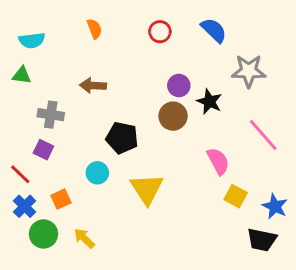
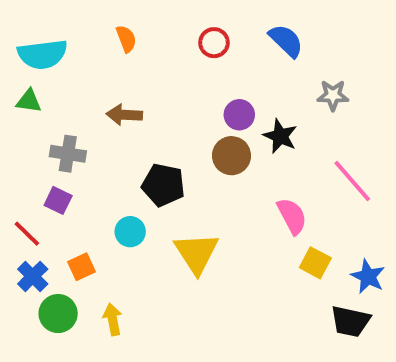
cyan semicircle: (32, 40) -> (42, 54), size x1.4
gray star: (249, 71) -> (333, 95), size x0.7
yellow arrow: (84, 238) -> (113, 319), turned 35

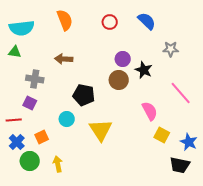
orange semicircle: (126, 39) -> (65, 20), size x1.5
red line: (27, 234) -> (14, 120), turned -49

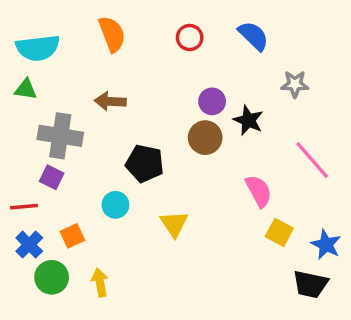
gray cross: (35, 79) -> (60, 136), size x1.4
yellow triangle: (101, 130) -> (174, 224), size x0.7

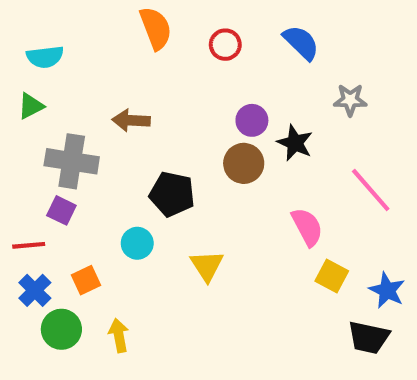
orange semicircle: (112, 34) -> (156, 28), moved
cyan semicircle: (38, 48) -> (45, 57), size x0.7
green triangle: (26, 89) -> (31, 106), turned -35

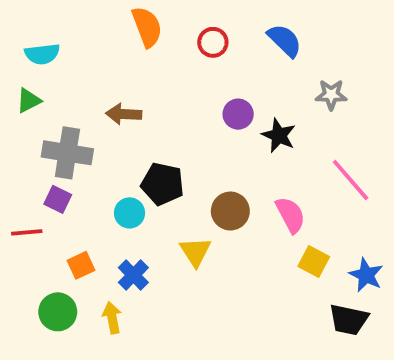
brown circle: (244, 163) -> (230, 211), moved
cyan circle: (137, 243) -> (129, 213), moved
blue cross: (35, 290) -> (133, 275), moved

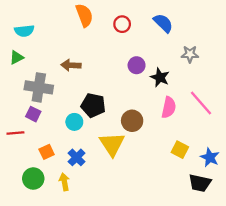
pink semicircle: (290, 215) -> (169, 107), moved, turned 40
yellow triangle: (195, 252) -> (112, 144), size x1.4

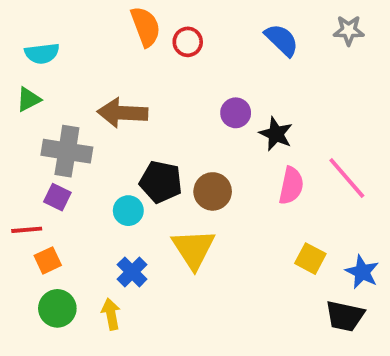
red circle: (122, 24) -> (188, 42), moved
gray star: (190, 54) -> (349, 30), moved
brown arrow: (71, 65) -> (123, 113), size x1.4
brown circle: (132, 121) -> (213, 191), moved
orange square: (47, 152) -> (48, 260), moved

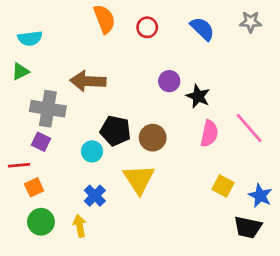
red circle: (188, 42) -> (147, 27), moved

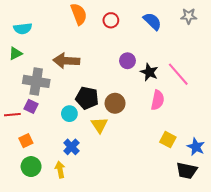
pink line: (249, 128) -> (178, 74), moved
red line: (19, 165) -> (12, 115), moved
yellow triangle: (139, 179) -> (99, 125), moved, size x0.7

